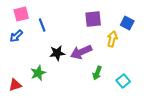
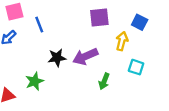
cyan square: (123, 81) -> (136, 67), moved, turned -32

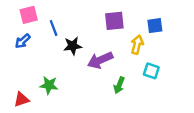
blue square: (140, 22) -> (155, 26), turned -35
black star: (57, 58) -> (73, 46), moved
green star: (35, 81) -> (49, 85), turned 30

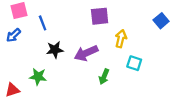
blue square: (155, 26) -> (161, 21), moved, turned -32
black star: (73, 46) -> (55, 50), moved

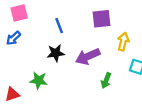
blue line: (43, 23) -> (59, 26), moved

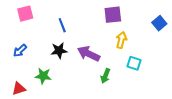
purple square: (101, 19) -> (113, 15), moved
blue arrow: (13, 38) -> (20, 51), moved
purple arrow: (88, 56) -> (89, 54), turned 50

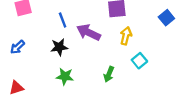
purple arrow: (89, 54) -> (89, 32), moved
cyan square: (134, 63) -> (139, 61), turned 32
green star: (43, 76) -> (65, 76), moved

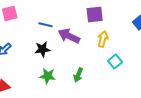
blue line: (63, 20) -> (45, 25), turned -56
green arrow: (109, 74) -> (78, 75), moved

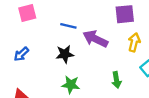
green arrow: (78, 75) -> (117, 80), moved, turned -32

